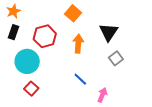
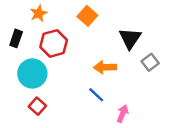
orange star: (13, 11) -> (39, 13), moved
orange arrow: (78, 44) -> (105, 67), moved, turned -96
gray square: (116, 58) -> (150, 62), moved

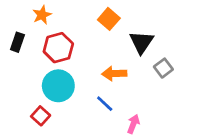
orange square: (87, 16) -> (109, 19), moved
cyan circle: (32, 74) -> (58, 86), moved

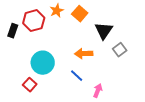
orange star: (42, 15) -> (57, 11), moved
red hexagon: (58, 48) -> (34, 21), moved

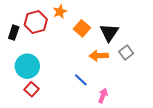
orange square: (80, 14) -> (82, 28), moved
orange arrow: (84, 54) -> (99, 56), moved
cyan circle: (43, 63) -> (27, 66), moved

